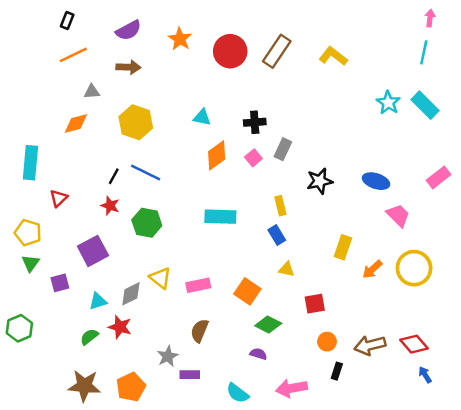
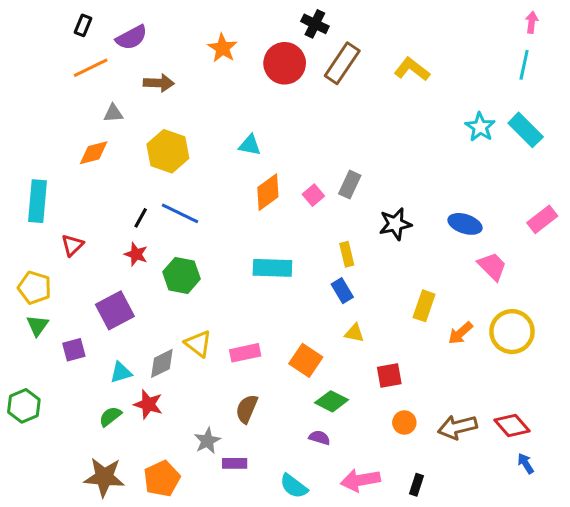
purple semicircle: (128, 30) -> (132, 37), moved
black cross: (255, 122) -> (315, 24), moved, turned 30
black rectangle: (337, 371) -> (416, 485), moved

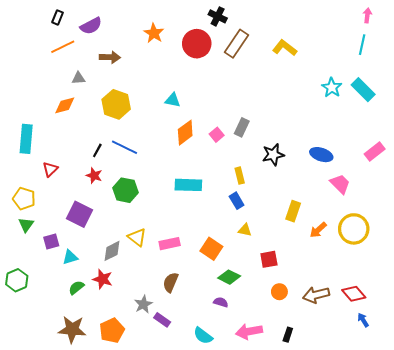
purple square: (115, 310) -> (79, 214), turned -35
cyan triangle: (121, 372) -> (70, 257), moved
purple rectangle: (235, 463) -> (162, 320), turned 35

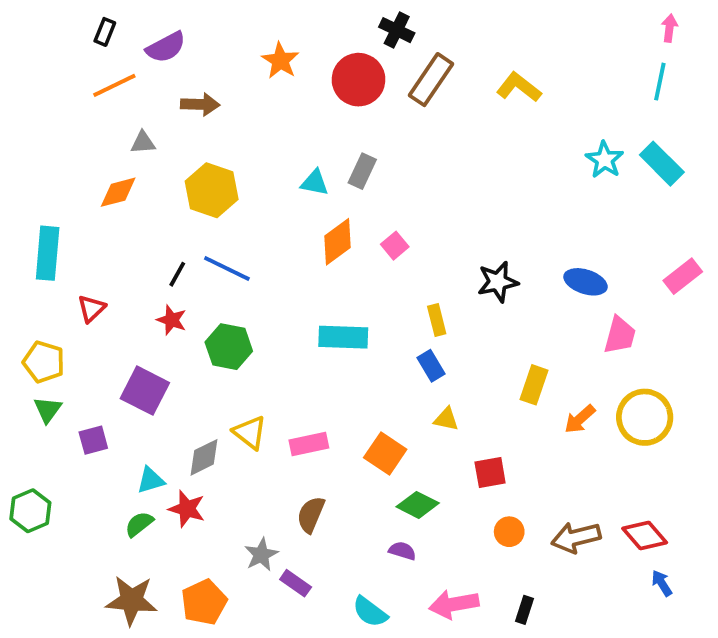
gray rectangle: (242, 127) -> (362, 171), moved
pink trapezoid: (340, 184) -> (620, 335), turned 60
cyan triangle: (70, 257) -> (151, 480), moved

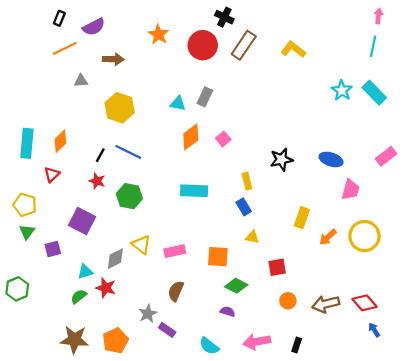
orange diamond: (118, 192) -> (60, 141), moved, turned -30
orange square: (385, 453) -> (218, 257), turned -30

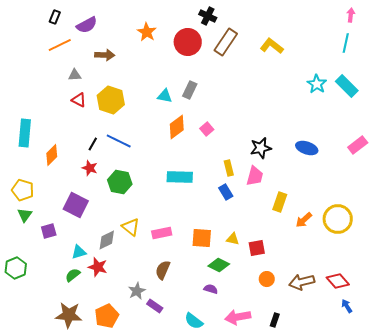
orange diamond: (60, 141) -> (52, 155), moved
red triangle: (52, 175) -> (79, 100), moved, turned -49
pink trapezoid: (350, 190) -> (255, 176), moved
yellow triangle: (252, 237) -> (233, 239), moved

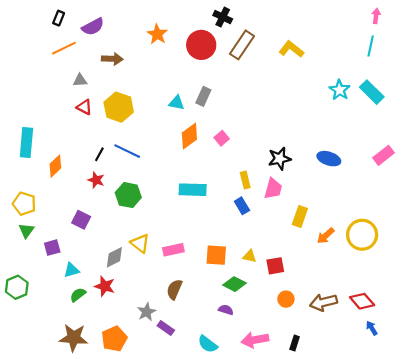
purple square: (76, 205) -> (81, 220), size x0.7
cyan triangle: (79, 252) -> (71, 270), moved

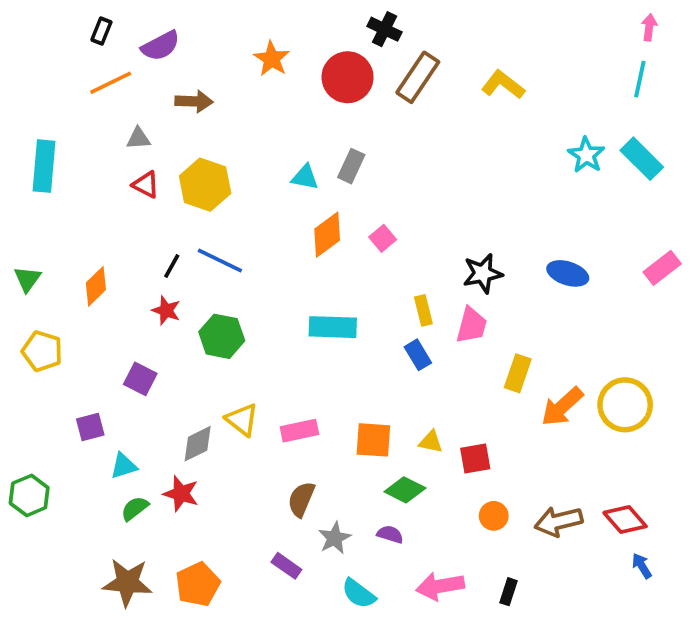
cyan rectangle: (26, 143) -> (44, 166), moved
green triangle: (26, 230) -> (27, 279), moved
orange arrow: (326, 236) -> (562, 407), size x1.4
gray star: (147, 312) -> (335, 538), moved

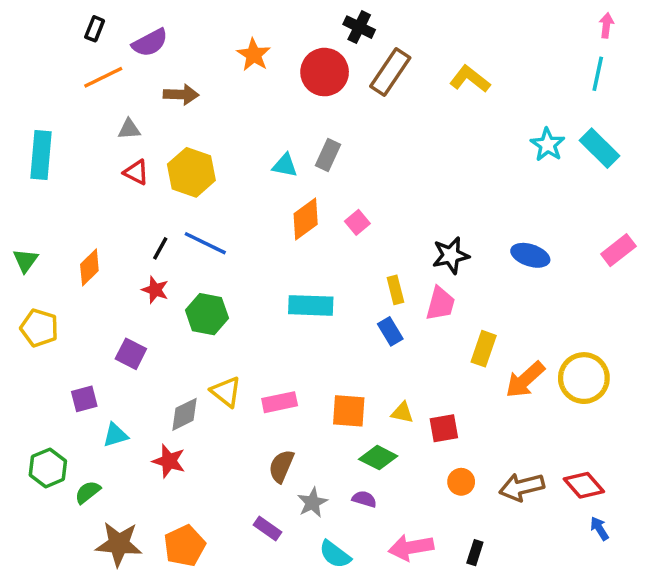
green hexagon: (29, 495) -> (48, 468), moved
green semicircle: (135, 508) -> (88, 492), moved

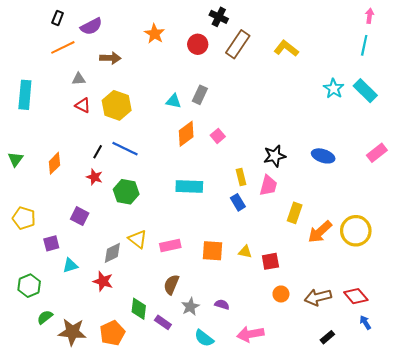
red circle: (325, 72) -> (198, 44), size x0.7
yellow pentagon: (39, 328) -> (24, 218), moved
green diamond: (378, 458) -> (139, 309), moved, turned 70
green semicircle: (88, 492) -> (45, 317), moved
black rectangle: (475, 553) -> (327, 337), moved, turned 32

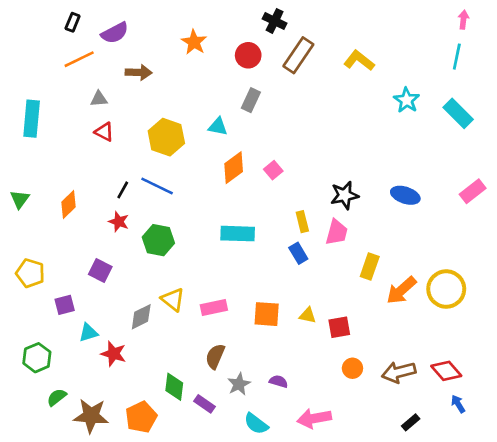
cyan star: (334, 89) -> (407, 100), moved
gray rectangle: (200, 95) -> (251, 100), moved
yellow hexagon: (117, 105) -> (166, 137), moved
red star: (103, 281) -> (113, 354), moved

